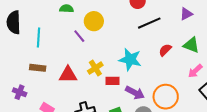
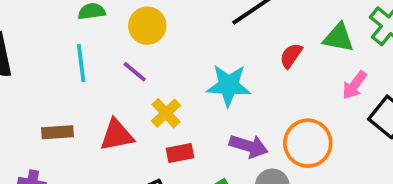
purple line: (79, 36) -> (135, 72), moved
cyan line: (38, 38) -> (81, 63), moved
red rectangle: (113, 81) -> (180, 153), moved

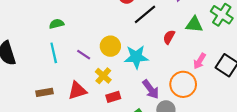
yellow circle: (147, 26) -> (110, 46), moved
pink arrow: (355, 85) -> (200, 61), moved
purple arrow: (249, 146) -> (151, 89), turned 42

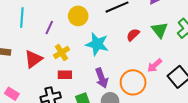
green triangle: (194, 24) -> (160, 30), turned 30
yellow circle: (110, 46) -> (78, 16), moved
purple line: (84, 55) -> (49, 28), turned 64
red triangle: (77, 91) -> (33, 59), turned -36

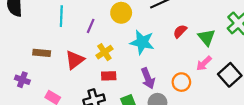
green triangle: (160, 30) -> (207, 37), moved
orange circle: (133, 82) -> (181, 82), size x0.7

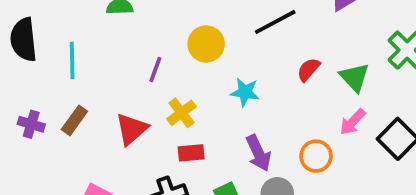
cyan line: (61, 16) -> (72, 60), moved
cyan star: (142, 42) -> (245, 92), size x0.7
brown rectangle: (42, 53) -> (74, 120), turned -56
purple cross: (22, 80) -> (31, 124), moved

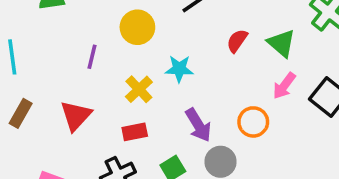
yellow cross: (182, 113) -> (139, 89), moved

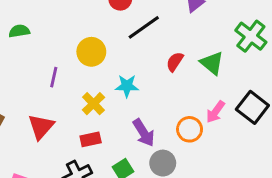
pink arrow: (284, 86) -> (215, 112), moved

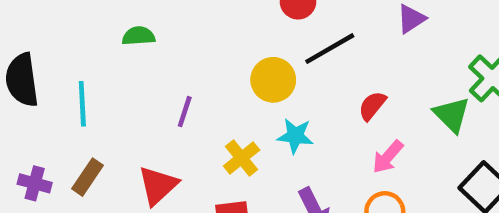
yellow circle: (91, 52) -> (273, 80), moved
green triangle: (212, 63) -> (452, 115), moved
pink arrow: (215, 112) -> (388, 157), moved

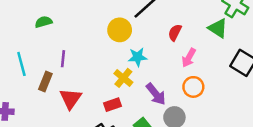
purple line: (185, 112) -> (63, 59), moved
yellow cross: (242, 158) -> (123, 78), moved
brown rectangle: (87, 177) -> (45, 81), moved

